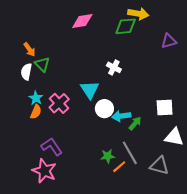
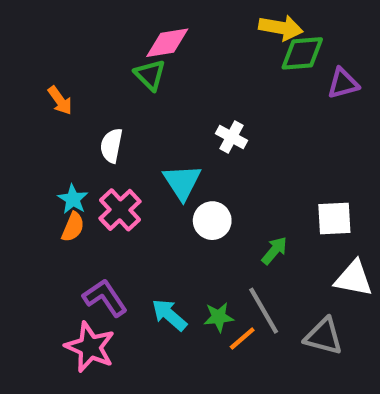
green diamond: (126, 26) -> (302, 53), moved
green triangle: (42, 64) -> (150, 75), moved
white semicircle: (26, 72) -> (111, 146), moved
cyan arrow: (121, 116) -> (169, 315), moved, turned 48

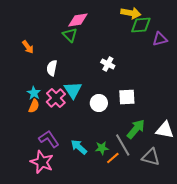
cyan triangle: (182, 182) -> (73, 90), moved
white square: (334, 218) -> (127, 97), moved
green arrow: (274, 251) -> (136, 129), moved, size x1.5

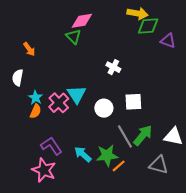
purple triangle: (160, 39) -> (168, 41), turned 35
white semicircle: (52, 68) -> (18, 78), moved
gray line: (123, 145) -> (125, 136), moved
green star: (102, 148) -> (107, 155), size x1.5

